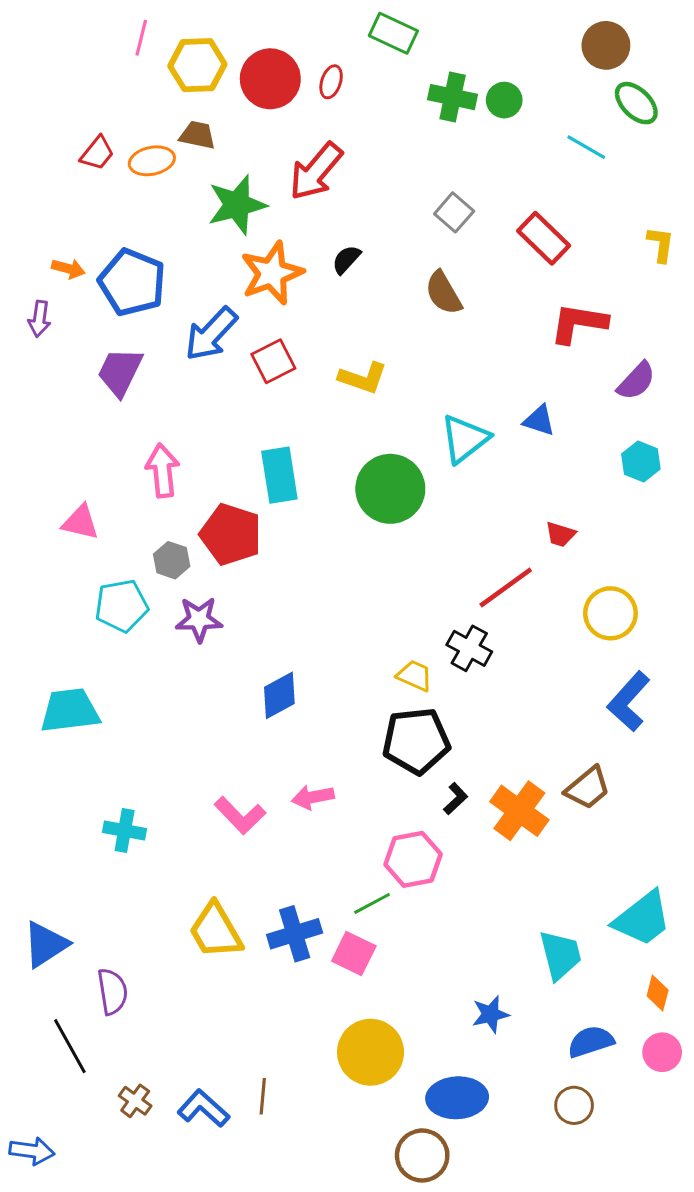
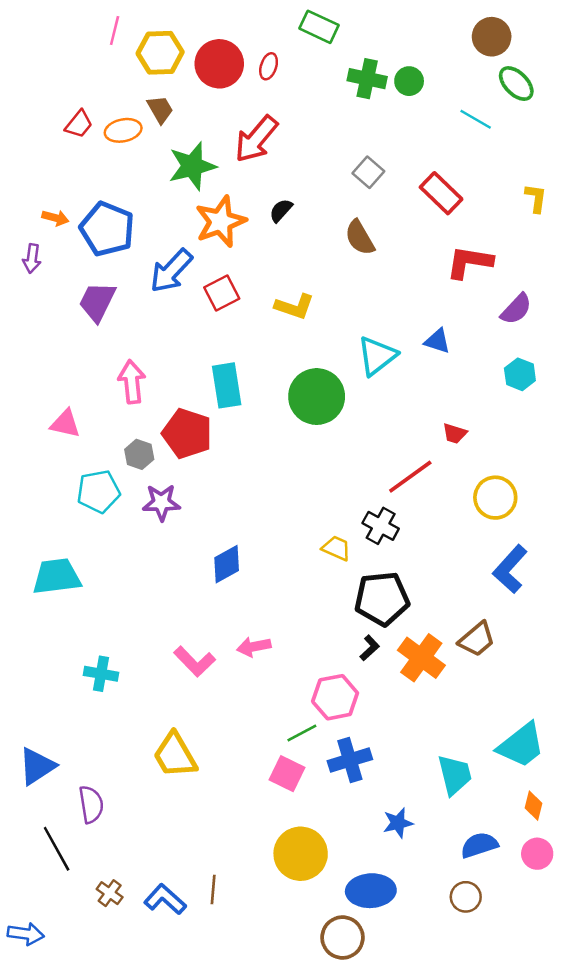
brown trapezoid: (197, 135) -> (160, 109), turned 48
black pentagon: (416, 741) -> (382, 599), moved
blue cross: (295, 934) -> (350, 760), moved

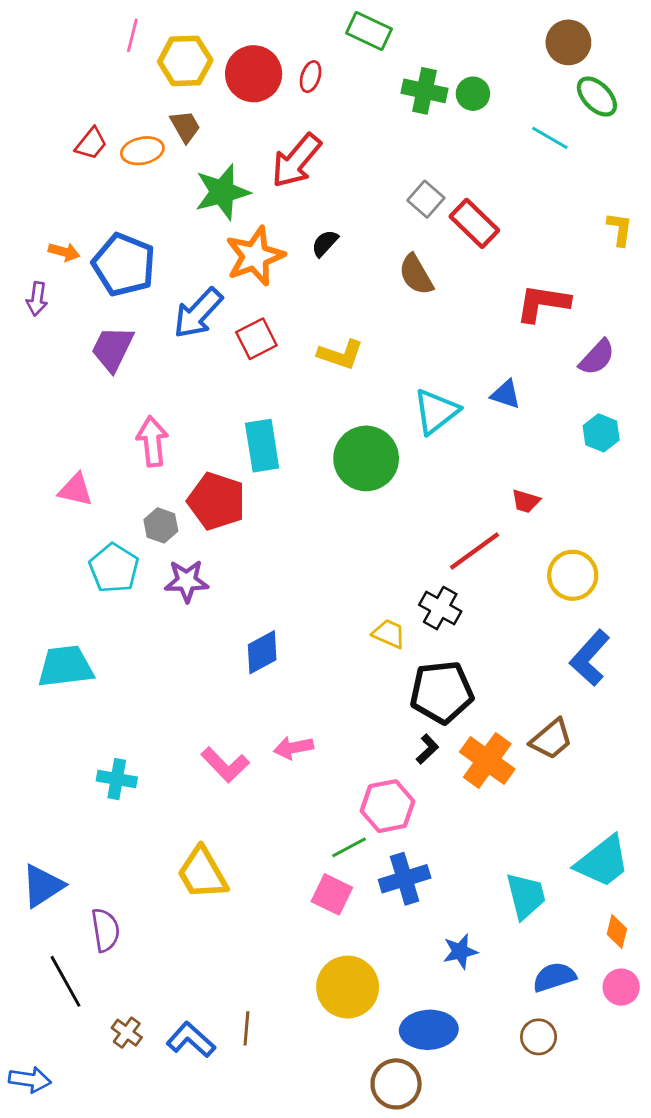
red rectangle: (441, 193) -> (474, 223), moved
cyan pentagon: (99, 491) -> (114, 568), turned -30

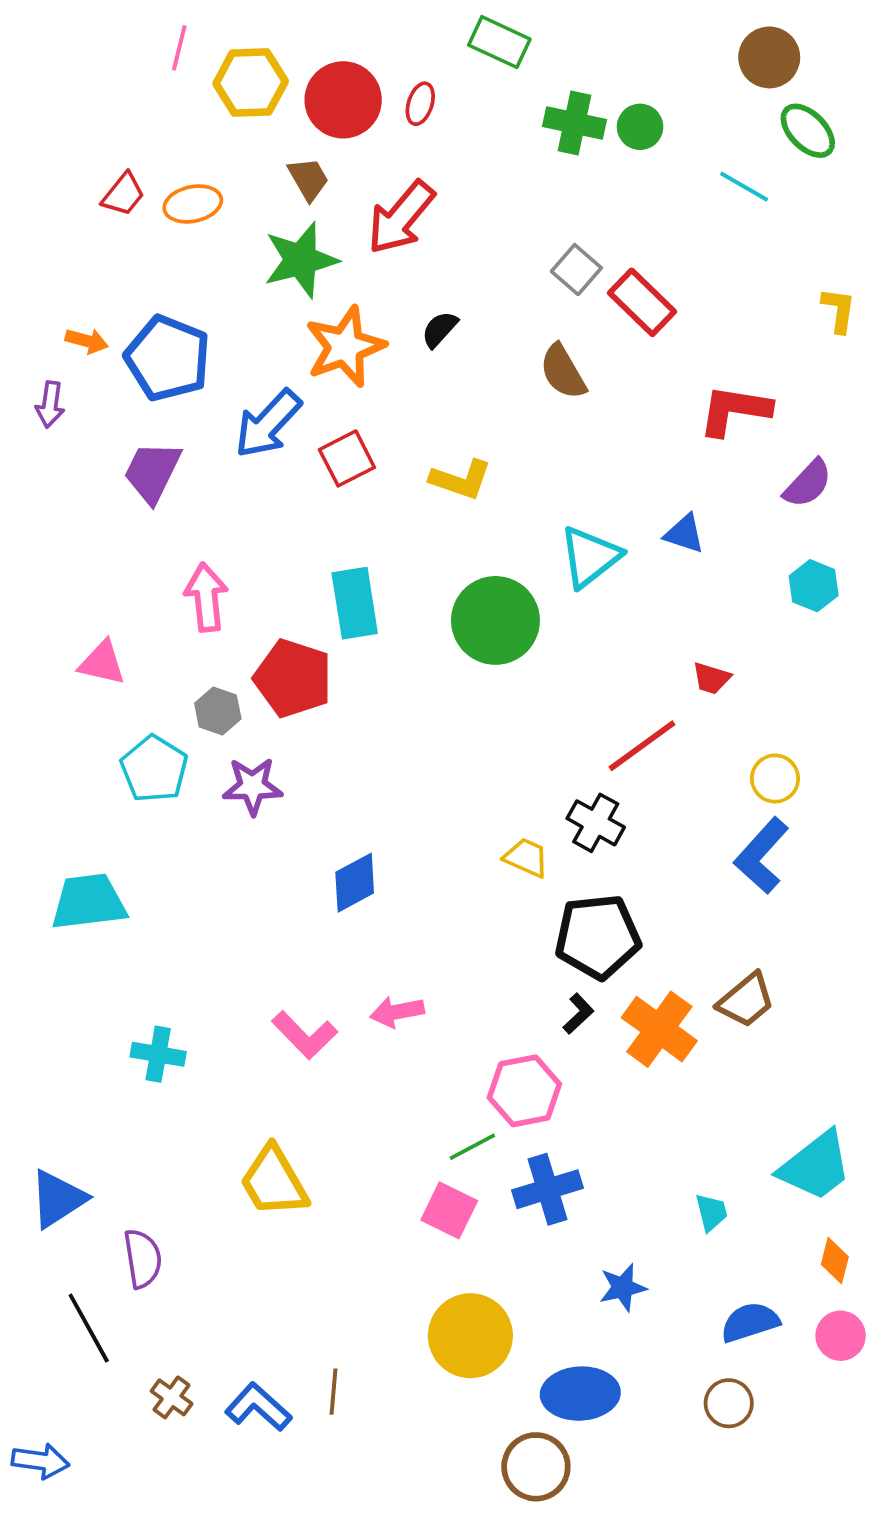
brown trapezoid: (185, 126) -> (308, 179), moved
yellow circle: (573, 575) -> (775, 779), size x0.7
blue L-shape: (590, 658) -> (762, 856), moved
cyan trapezoid: (526, 896) -> (711, 1212), size x0.6

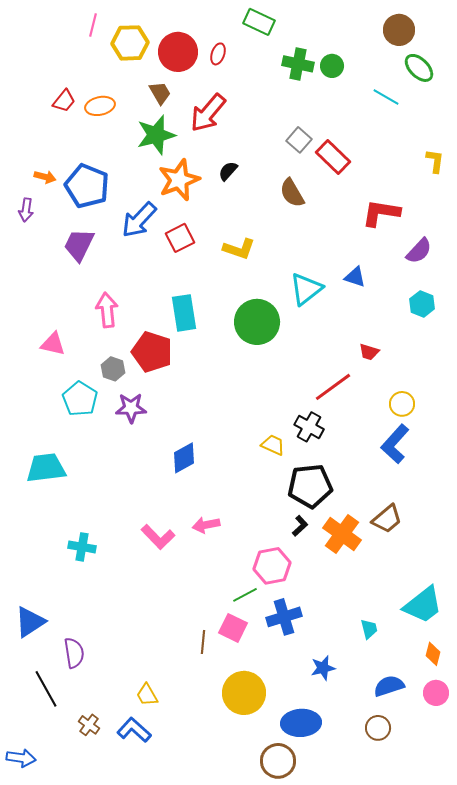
yellow trapezoid: (274, 1181) -> (147, 695), moved, size x0.6
brown line: (333, 1392) -> (203, 642), moved

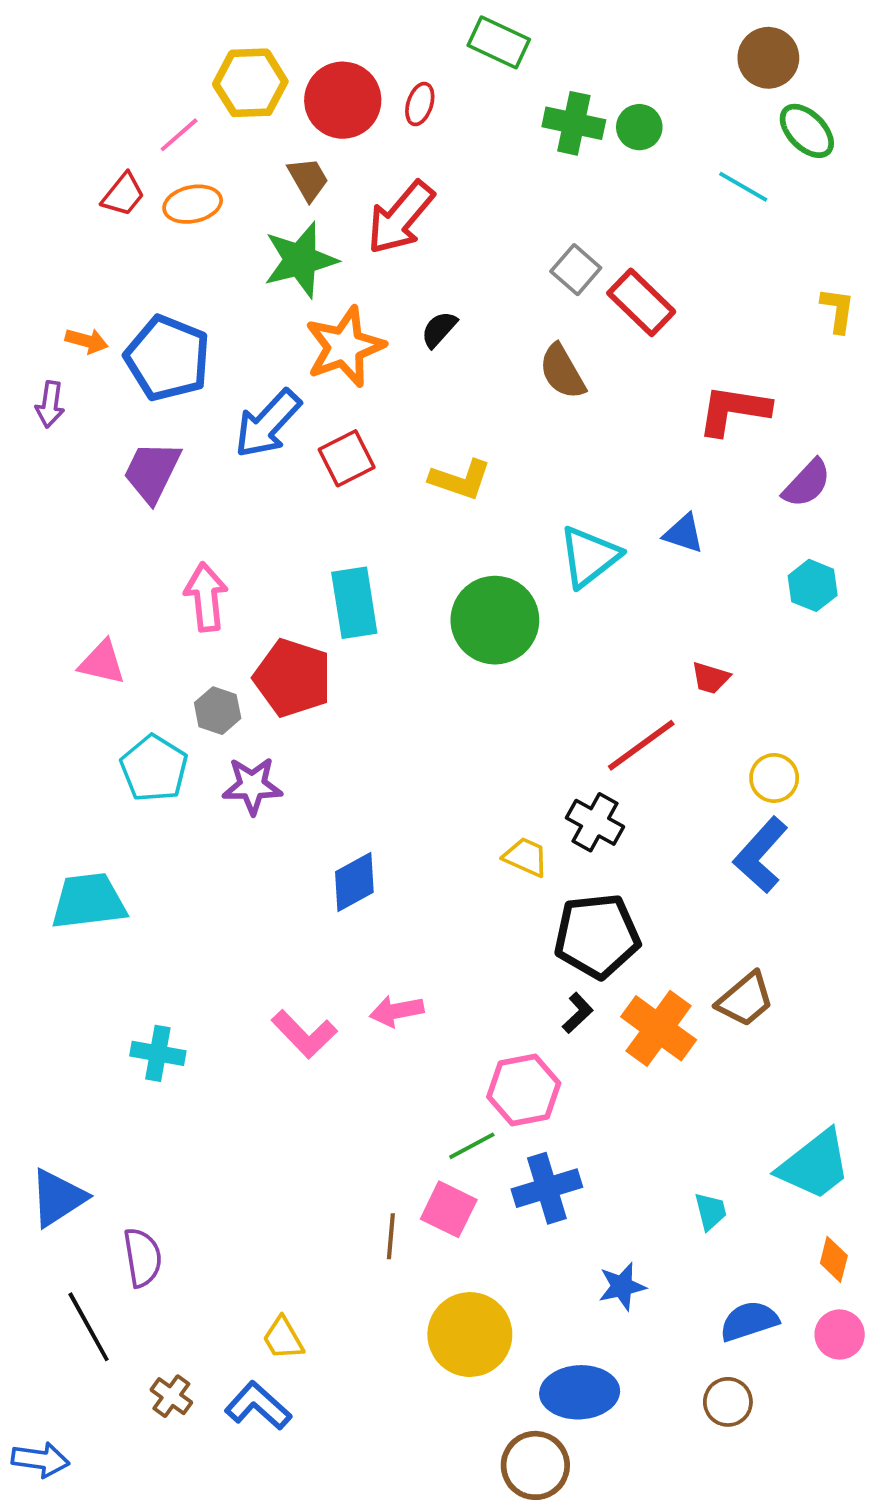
pink line: (93, 25) -> (179, 135), moved, turned 35

